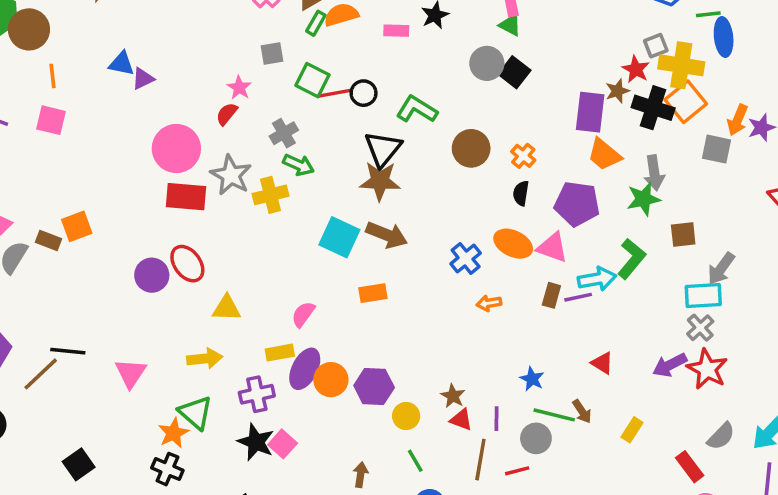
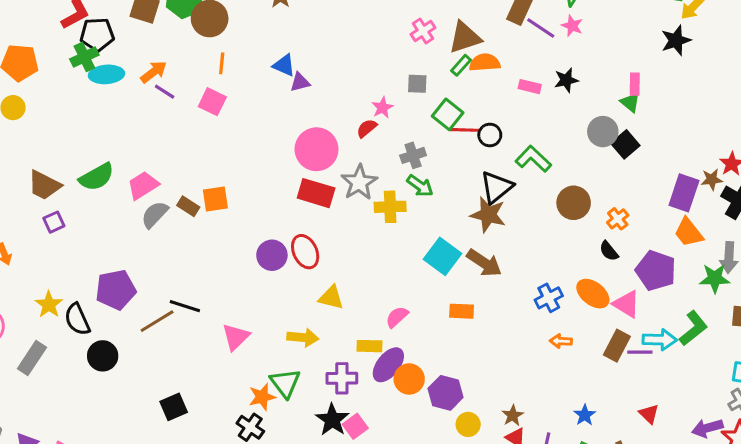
black semicircle: (521, 193) -> (609, 251), turned -60
brown rectangle: (551, 295) -> (617, 346), size x1.4

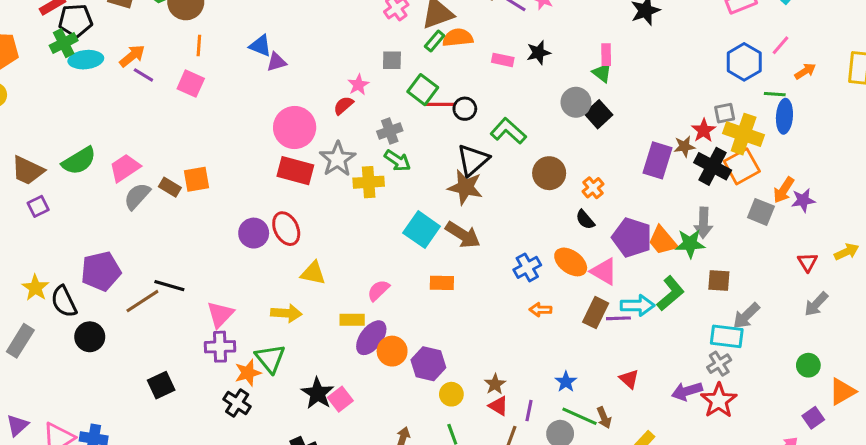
orange trapezoid: (689, 232) -> (663, 241), moved
purple cross: (342, 378) -> (220, 347), moved

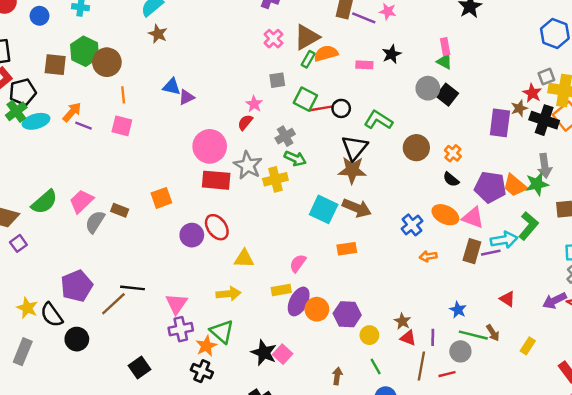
orange square: (196, 179) -> (161, 198), moved

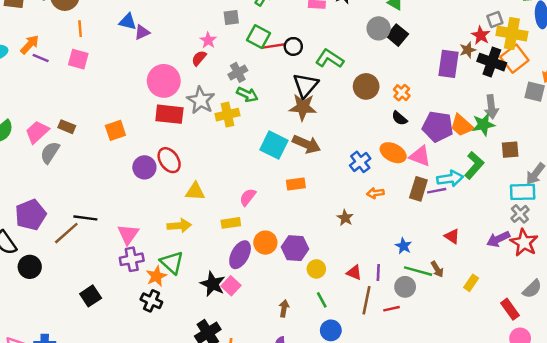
brown rectangle: (120, 210) -> (67, 127), moved
purple ellipse: (299, 301) -> (240, 255), moved
brown star: (402, 321) -> (345, 218), moved

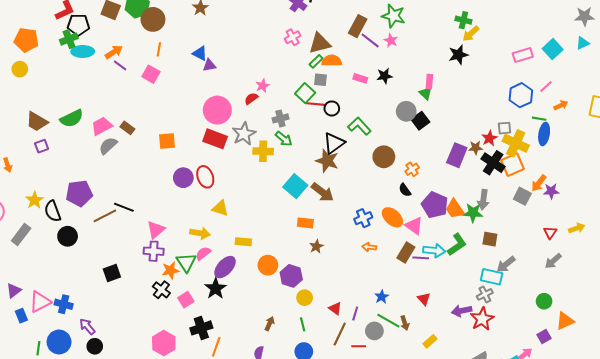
gray square: (231, 18) -> (321, 80), moved
pink semicircle: (248, 197) -> (203, 253), moved
brown star: (345, 218) -> (316, 246), moved
purple ellipse: (240, 255) -> (225, 267), moved
pink square: (231, 286) -> (186, 300), moved

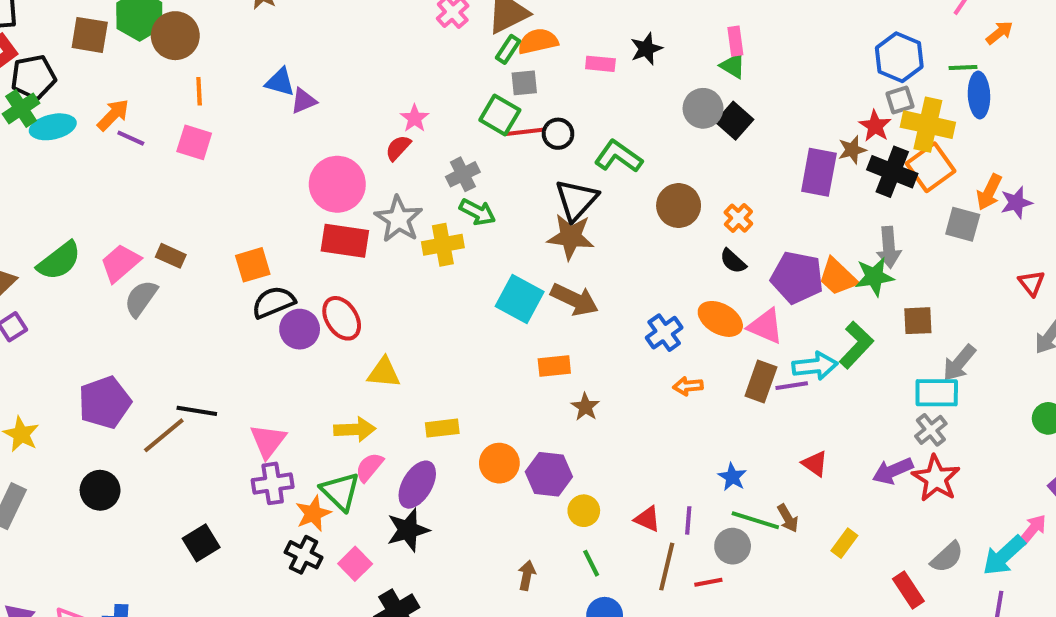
blue hexagon: (521, 95) -> (899, 57), moved
black semicircle: (53, 211) -> (273, 302), moved, turned 100
black star: (216, 289) -> (408, 530), turned 30

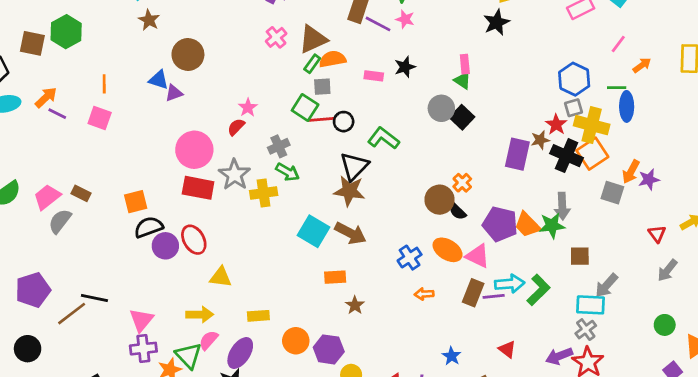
brown circle: (175, 36) -> (188, 54), moved
brown circle: (679, 206) -> (439, 200), moved
green L-shape: (856, 345) -> (538, 290), moved

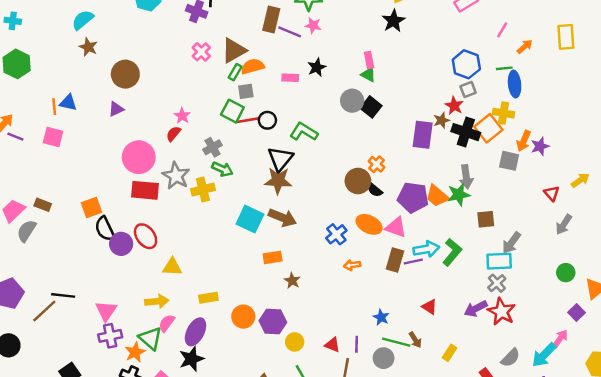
blue triangle: (159, 80) -> (68, 103), moved
yellow cross: (592, 125) -> (503, 113), moved, size x0.7
black semicircle: (149, 227) -> (105, 229), turned -90

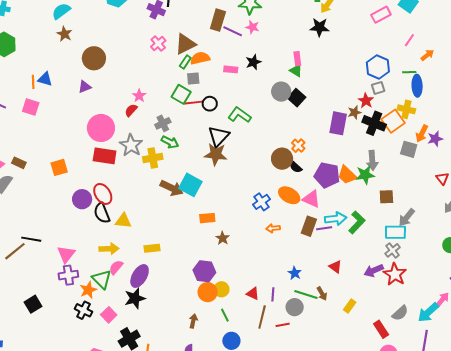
black star: (394, 21) -> (320, 27), turned 30
brown arrow: (282, 218) -> (172, 188), moved
black semicircle: (105, 229) -> (102, 213), moved
orange circle: (243, 317) -> (208, 292), moved

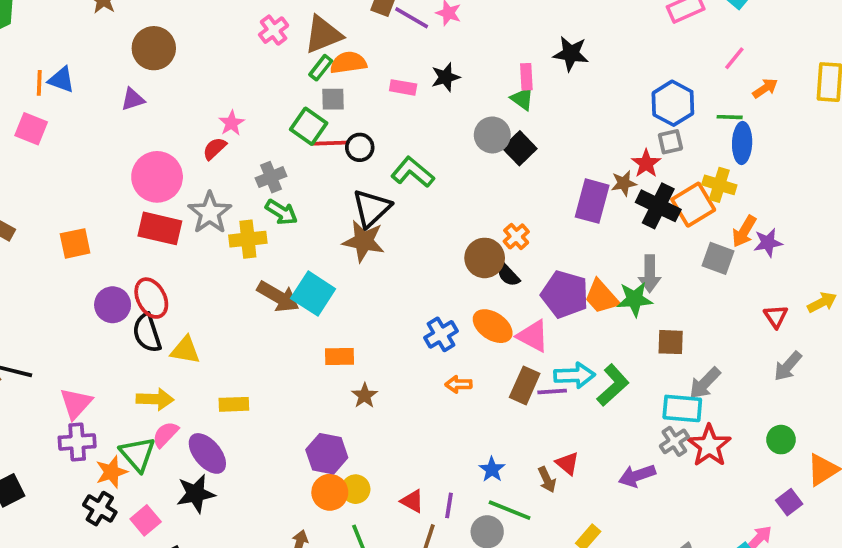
black star: (320, 27) -> (571, 54), moved
red star: (395, 274) -> (709, 446), moved
purple ellipse: (140, 276) -> (207, 453), turned -75
brown arrow: (322, 294) -> (547, 480), moved

